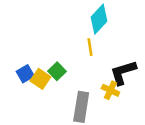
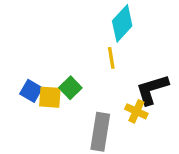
blue square: (25, 74) -> (31, 91), turned -30
yellow square: (40, 79) -> (50, 97), turned -30

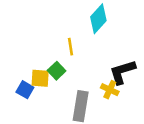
yellow line: (111, 58) -> (71, 47), moved
blue square: (31, 91) -> (25, 90), moved

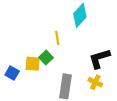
blue square: (25, 90) -> (12, 73), moved
yellow cross: (110, 90) -> (95, 82), moved

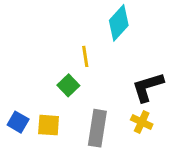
yellow square: (33, 64) -> (49, 125), moved
blue square: (12, 73) -> (18, 122), moved

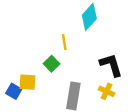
black L-shape: (148, 87) -> (111, 65), turned 90
yellow square: (49, 125) -> (27, 82), moved

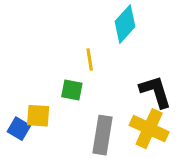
green square: (52, 64) -> (72, 90), turned -35
yellow cross: (107, 91) -> (149, 129), size x1.6

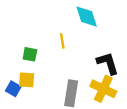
cyan diamond: (125, 24) -> (87, 17), turned -60
green square: (72, 90) -> (30, 54), moved

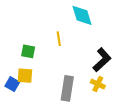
black L-shape: (108, 63) -> (102, 60), turned 65
yellow cross: (103, 89) -> (98, 84), size x0.6

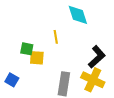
yellow square: (25, 76) -> (37, 58), moved
yellow cross: (98, 84) -> (93, 80), size x1.6

